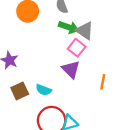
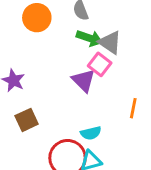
purple triangle: (71, 69) -> (84, 80), moved
cyan semicircle: (44, 90) -> (91, 133), moved, turned -35

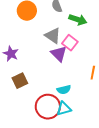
green arrow: (89, 38) -> (78, 20), moved
gray triangle: (110, 42) -> (53, 36), moved

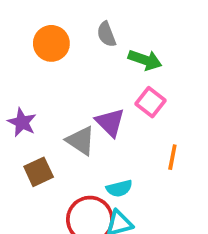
gray triangle: (53, 36) -> (81, 141), moved
pink square: (70, 43) -> (150, 102), moved

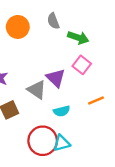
orange line: (172, 157) -> (96, 100), turned 56
cyan semicircle: (119, 188) -> (62, 111), moved

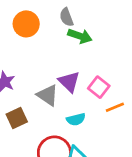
green arrow: (78, 38) -> (80, 36), moved
pink square: (82, 65) -> (99, 87), moved

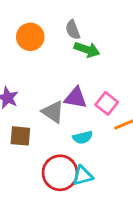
purple triangle: (69, 82) -> (76, 98), turned -35
brown square: (17, 118) -> (20, 136), turned 30

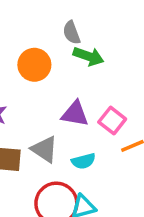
orange circle: (30, 37) -> (34, 65), moved
gray triangle: (53, 112) -> (45, 149), moved

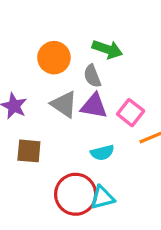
gray semicircle: (72, 33) -> (92, 76), moved
gray triangle: (45, 149) -> (64, 104), moved

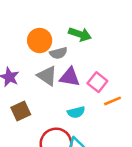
gray semicircle: (92, 76) -> (58, 53), moved, turned -84
brown square: (29, 151) -> (21, 111), turned -30

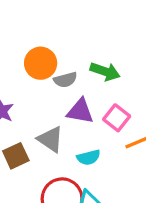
green arrow: (80, 34) -> (105, 71), moved
gray triangle: (47, 76) -> (51, 139), moved

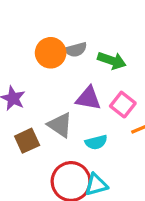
gray semicircle: (65, 80) -> (76, 50), moved

